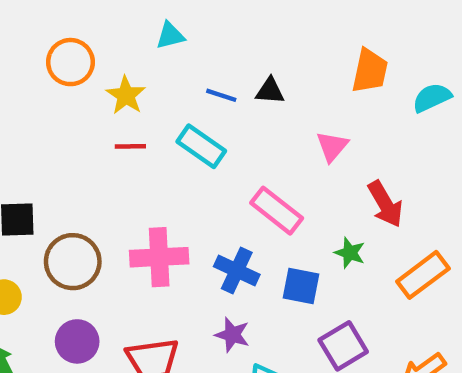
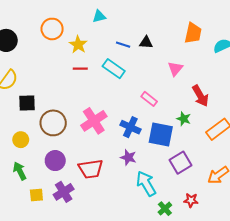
pink rectangle: (277, 211) -> (149, 99), size x0.7
pink cross: (159, 257) -> (94, 121), turned -30
blue square: (301, 286) -> (161, 134), size x1.4

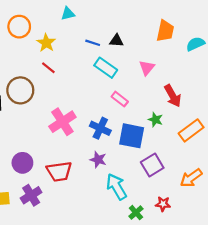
red line: (80, 69) -> (48, 68), turned 40
cyan rectangle: (114, 69) -> (106, 68), moved
brown circle: (53, 123) -> (20, 90), moved

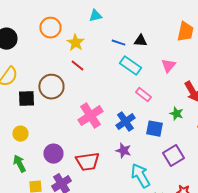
blue cross: (100, 128) -> (125, 122), turned 30
blue square: (132, 136) -> (154, 129), size x0.7

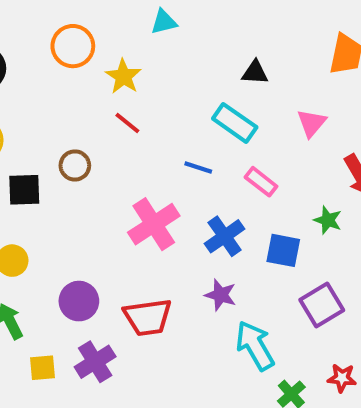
blue line: (118, 43) -> (198, 167), moved
brown circle: (51, 87) -> (75, 165), size x0.6

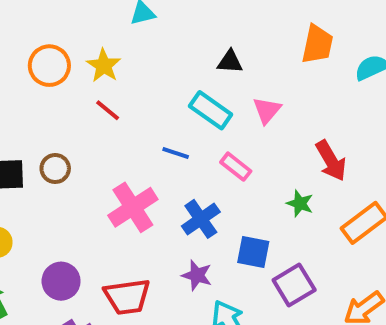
orange circle: (73, 46) -> (49, 66), moved
pink triangle: (312, 123) -> (267, 110), moved
brown circle: (75, 165) -> (55, 168), moved
blue square: (283, 250) -> (253, 252), moved

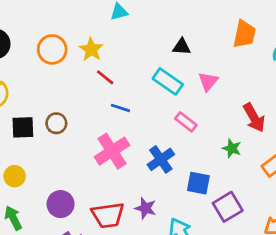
red line: (108, 110) -> (105, 77), moved
blue line: (176, 153) -> (120, 108), moved
purple star: (197, 275) -> (145, 208), moved

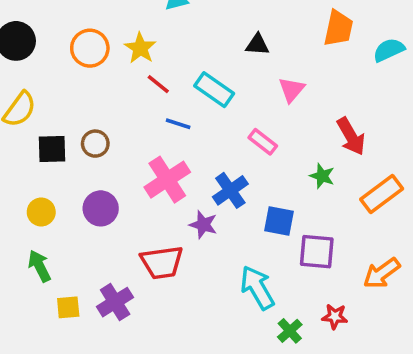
cyan rectangle: (168, 81) -> (214, 90), moved
purple circle: (61, 204) -> (101, 208), moved
purple square: (228, 207) -> (317, 252), turned 36
purple star: (145, 208) -> (203, 225), moved

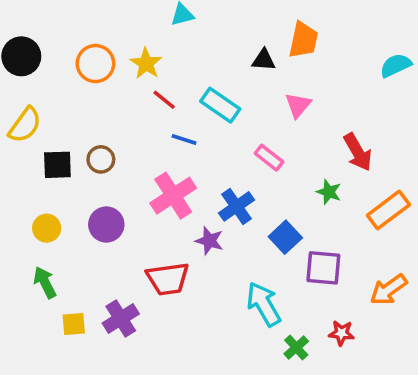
orange trapezoid: (338, 28) -> (303, 40), moved
blue square: (279, 221) -> (285, 237), turned 36

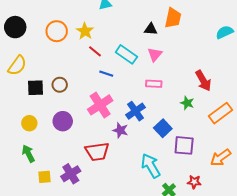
pink triangle: (298, 105) -> (155, 54), moved
pink rectangle: (269, 158) -> (154, 84), turned -35

